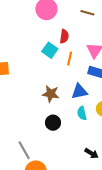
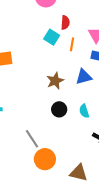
brown star: (51, 94) -> (55, 81), turned -30
cyan semicircle: (82, 113) -> (84, 111), moved

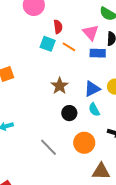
orange line: (72, 44) -> (69, 47), turned -56
blue triangle: (84, 77) -> (92, 89), moved
orange circle: (45, 159) -> (84, 143), moved

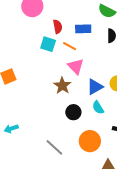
pink triangle: (91, 33) -> (76, 66), moved
blue rectangle: (98, 53) -> (83, 29), moved

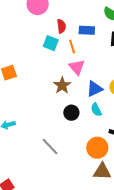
orange line: (70, 46) -> (72, 46), turned 40
orange circle: (90, 141) -> (97, 148), moved

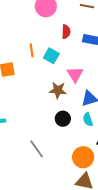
cyan square: (51, 43) -> (51, 56), moved
orange line: (72, 46) -> (32, 50), moved
brown star: (62, 85) -> (58, 90), turned 30

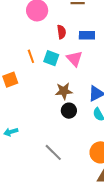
pink triangle: (75, 74) -> (74, 59), moved
black circle: (63, 119) -> (69, 111), moved

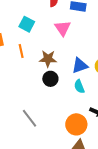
orange line: (31, 56) -> (21, 51), moved
cyan square: (51, 58) -> (27, 24), moved

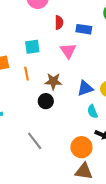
cyan square: (27, 24) -> (32, 47), turned -35
black circle: (50, 79) -> (46, 101), moved
cyan semicircle: (79, 86) -> (92, 111), moved

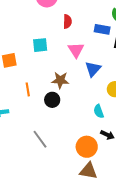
blue rectangle: (84, 29) -> (102, 29), moved
orange line: (27, 74) -> (28, 89), moved
blue triangle: (85, 88) -> (93, 69), moved, turned -30

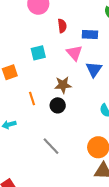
blue rectangle: (102, 29) -> (90, 35), moved

